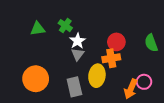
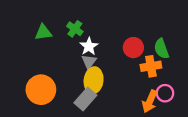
green semicircle: (151, 43) -> (161, 49), moved
orange cross: (111, 58) -> (151, 66), moved
yellow ellipse: (97, 76) -> (94, 80), moved
gray rectangle: (74, 87) -> (85, 99), turned 54

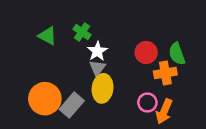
green triangle: (43, 32) -> (47, 36), turned 36
pink circle: (165, 93) -> (147, 102), moved
gray rectangle: (85, 99) -> (72, 105), moved

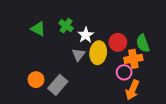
white star: (97, 51) -> (86, 35), moved
yellow ellipse: (103, 88) -> (98, 53), moved
orange circle: (45, 99) -> (36, 80), size x0.6
pink circle: (147, 102) -> (124, 72), moved

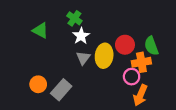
green cross: (66, 26) -> (74, 18), moved
white star: (86, 35) -> (81, 36), moved

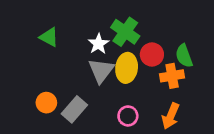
green cross: (74, 18) -> (125, 32), moved, size x1.5
gray triangle: (83, 58) -> (101, 71), size x1.5
pink circle: (132, 77) -> (128, 116), moved

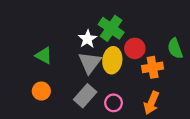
green triangle: (49, 37) -> (44, 56), moved
green semicircle: (184, 56) -> (175, 48), moved
gray rectangle: (74, 109) -> (85, 96), moved

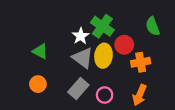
green semicircle: (175, 48) -> (153, 26), moved
gray triangle: (90, 63) -> (83, 58), turned -30

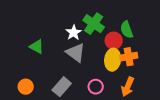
green semicircle: (153, 26) -> (127, 30), moved
yellow ellipse: (103, 56) -> (113, 60), moved
orange circle: (38, 84) -> (26, 87), moved
gray rectangle: (78, 88) -> (62, 87), moved

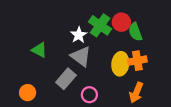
red circle: (114, 41) -> (121, 22), moved
gray rectangle: (62, 87) -> (66, 79), moved
pink circle: (96, 87) -> (89, 95), moved

